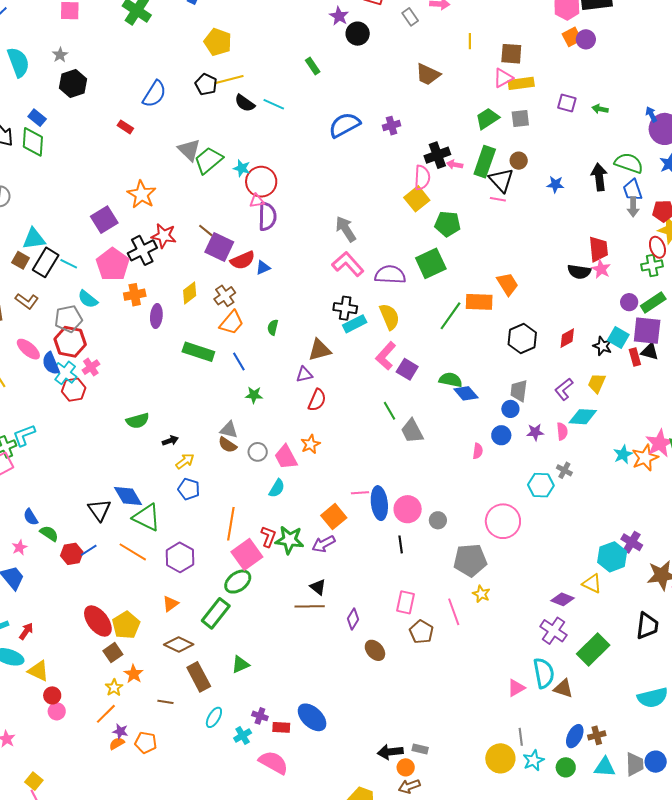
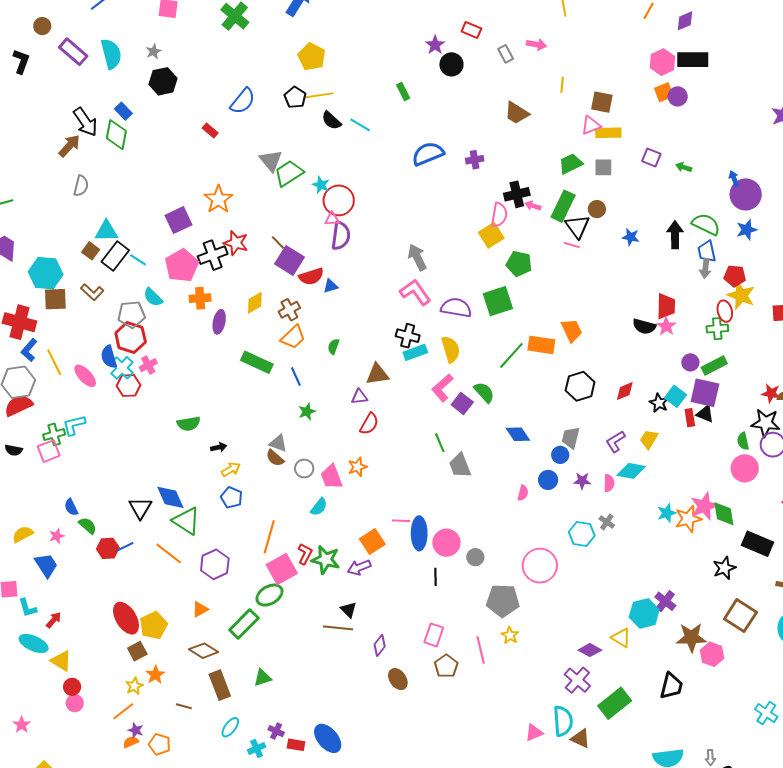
pink ellipse: (28, 349) -> (85, 376), moved
green semicircle: (451, 380) -> (484, 392), moved, turned 30
green star: (254, 395) -> (307, 412), turned -30

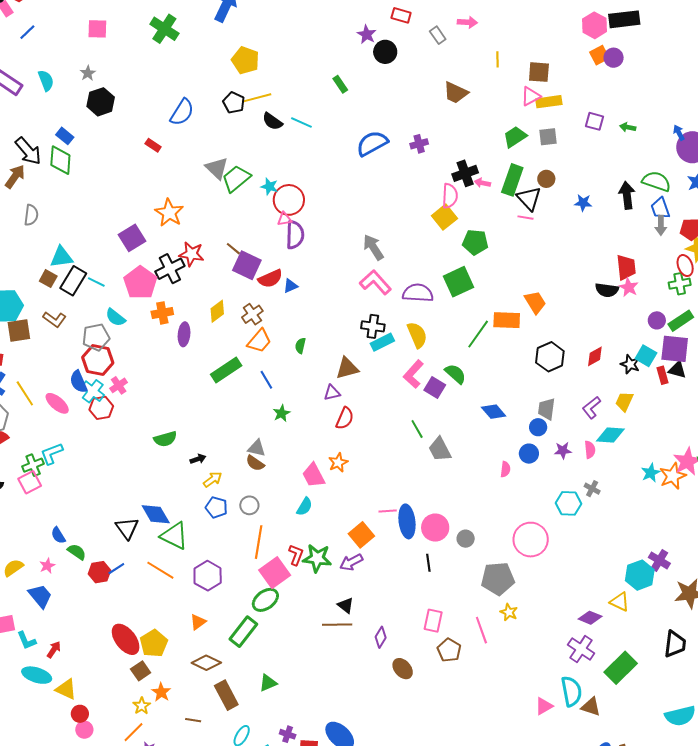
cyan semicircle: (111, 54) -> (46, 81), size x0.7
green rectangle: (257, 362) -> (226, 370), turned -52
gray circle: (304, 468) -> (249, 505), moved

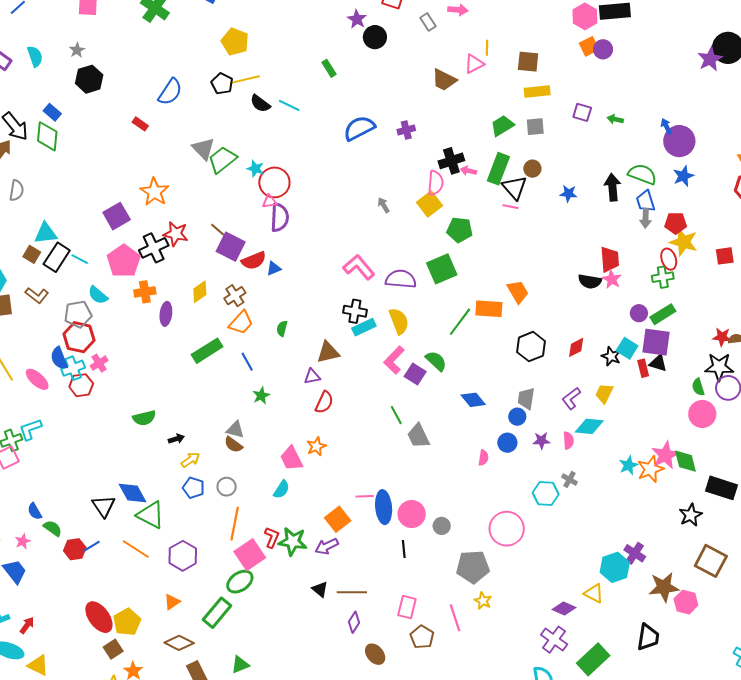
pink triangle: (531, 96) -> (474, 64), moved
gray arrow: (373, 247) -> (384, 205), moved, size x0.6
cyan cross: (93, 391) -> (73, 368), turned 30
brown line: (337, 625) -> (352, 592), moved

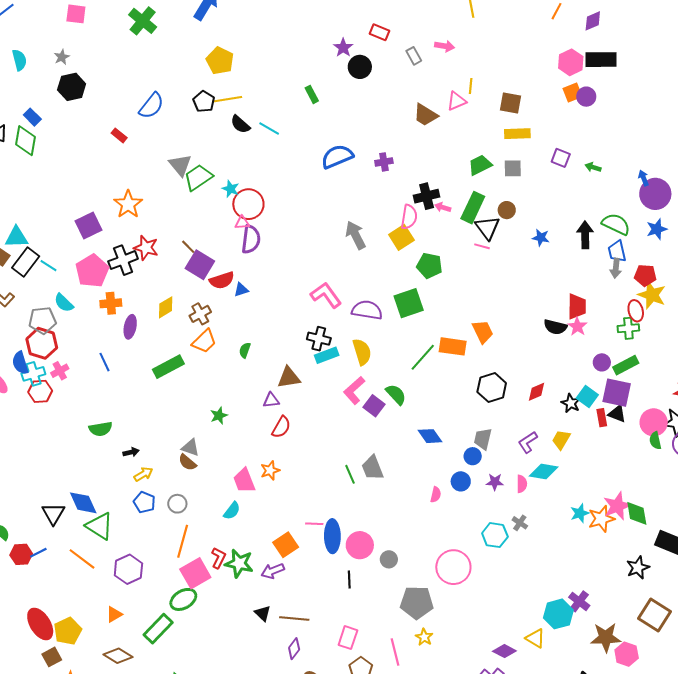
gray arrow: (384, 205) -> (355, 235), size x1.8
blue line: (247, 362) -> (105, 362), moved
pink circle: (702, 414) -> (654, 422), moved
green line: (396, 415) -> (350, 474), moved

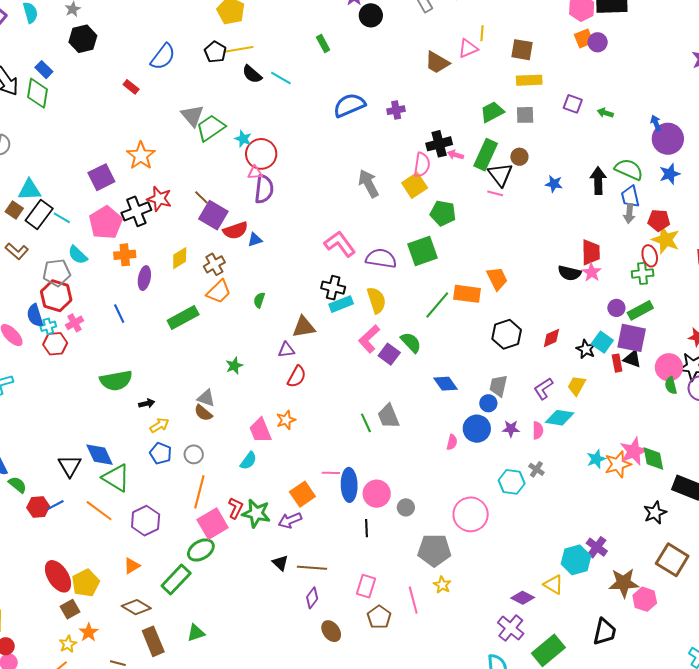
cyan cross: (33, 374) -> (48, 326), size x0.7
green semicircle: (101, 429) -> (116, 381), size x1.4
blue circle: (461, 481) -> (477, 429), size x1.4

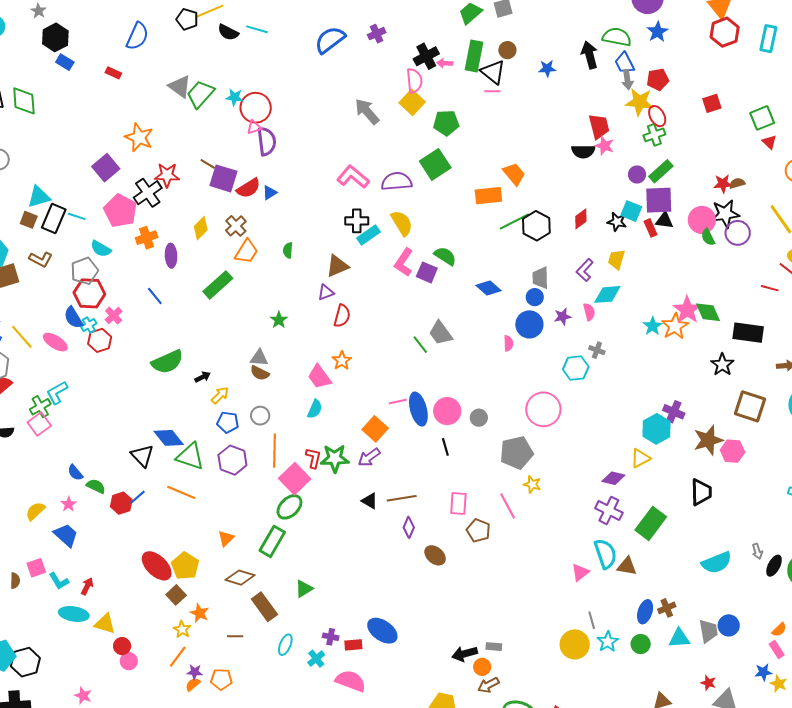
blue rectangle: (44, 70) -> (65, 62), moved
yellow star: (666, 240) -> (639, 102), moved
green line: (437, 305) -> (514, 222), moved, turned 36
purple hexagon: (146, 521) -> (232, 460), moved
yellow triangle: (553, 585) -> (640, 458), turned -45

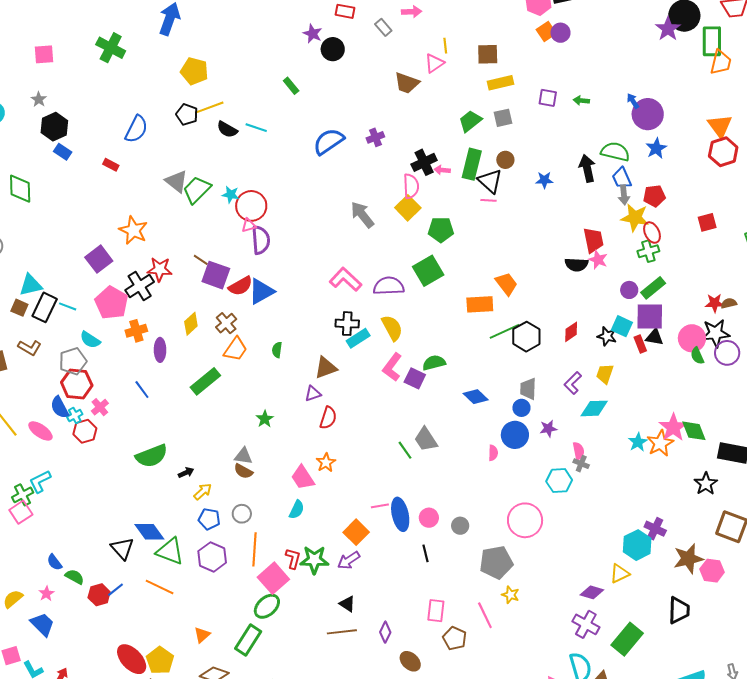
blue triangle: (270, 193) -> (261, 291), size x1.8
green semicircle: (445, 256) -> (434, 363), turned -50
pink semicircle: (589, 312) -> (579, 451), moved
pink circle: (447, 411) -> (429, 518), size x0.7
brown line: (402, 498) -> (342, 632), moved

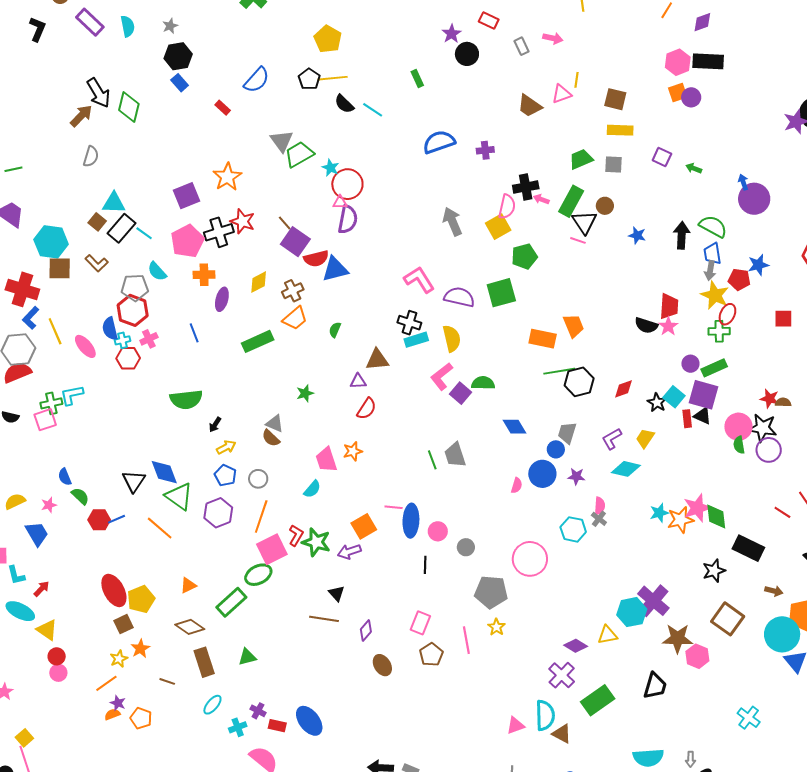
blue star: (656, 148) -> (758, 265), moved
green pentagon: (441, 230) -> (524, 256), turned -30
red ellipse: (652, 233) -> (727, 314), turned 35
black arrow: (186, 473) -> (215, 425), turned 133
purple cross: (655, 529) -> (653, 601), size x1.5

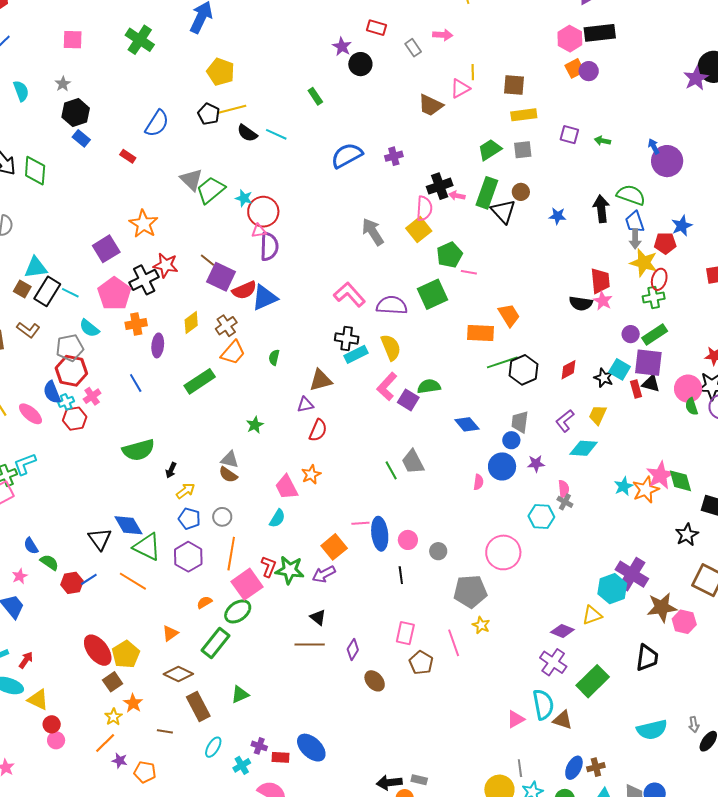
pink line: (578, 240) -> (469, 272), moved
orange semicircle: (112, 714) -> (204, 602), moved

